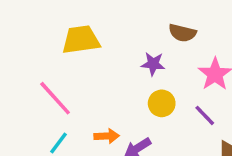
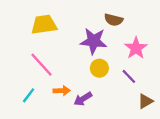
purple star: (153, 64) -> (93, 41), size x1.6
pink line: (55, 98) -> (42, 65), moved

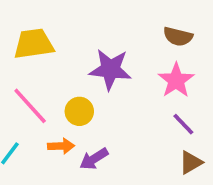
brown semicircle: (114, 20) -> (178, 37), moved
yellow circle: (99, 68) -> (79, 111), moved
purple line: (129, 76) -> (183, 124), moved

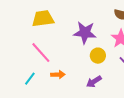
yellow circle: (79, 111) -> (98, 56), moved
purple arrow: (94, 159) -> (94, 82), moved

